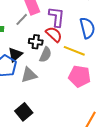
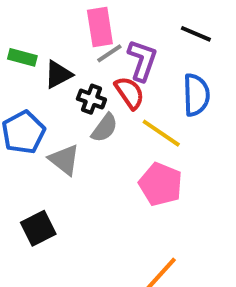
gray line: (22, 19) -> (109, 53), moved
black triangle: (15, 55) -> (58, 74), moved
gray triangle: (29, 75) -> (64, 160), turned 42

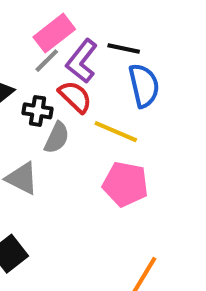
pink rectangle: (100, 27) -> (54, 33), moved, turned 72
black line: (196, 34) -> (124, 49), moved
purple L-shape: (142, 60) -> (82, 61), turned -150

